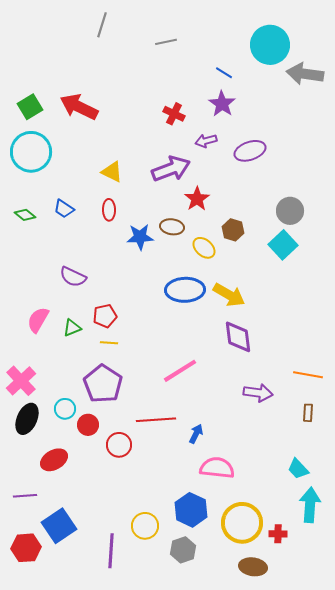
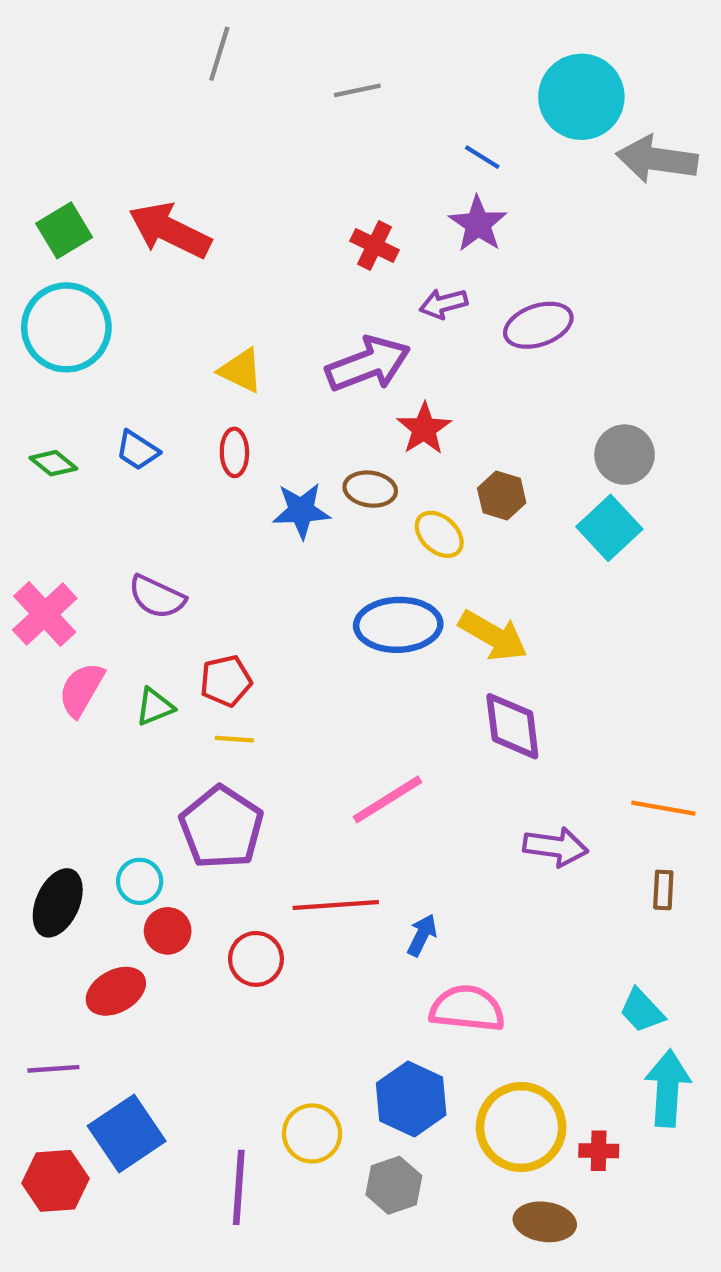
pink cross: (21, 381) -> (45, 614), moved
red circle: (88, 425) -> (168, 931), moved

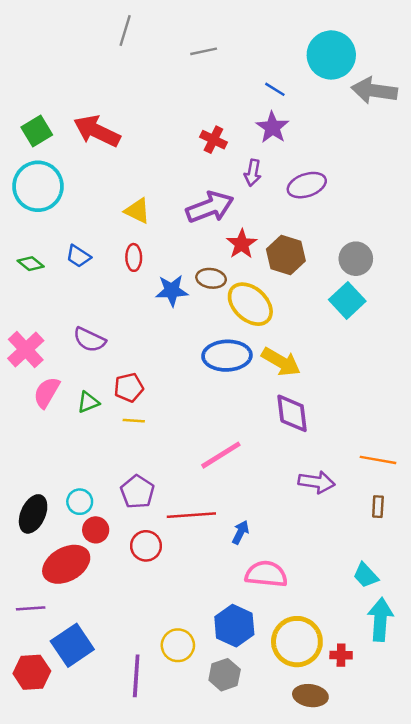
purple arrow: (443, 304) -> (253, 173), turned -65
brown hexagon: (502, 496) -> (286, 255), moved, size x1.4
yellow ellipse: (439, 534) -> (250, 304), size x1.6
purple pentagon: (221, 827) -> (137, 492), moved, size x0.7
red ellipse: (116, 991) -> (66, 564), size x1.4

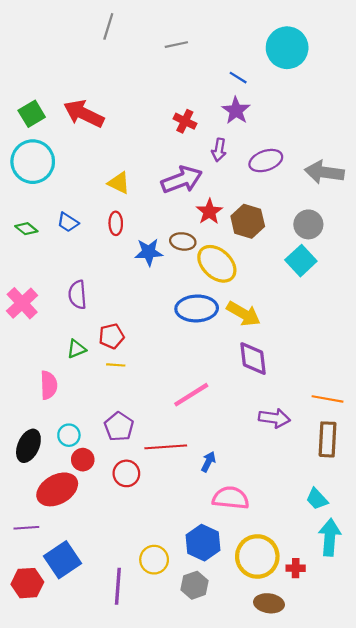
gray arrow: (374, 91) -> (324, 172), moved
purple semicircle: (90, 340) -> (77, 295), turned 60
pink semicircle: (47, 392) -> (49, 385), moved, turned 148
brown rectangle: (378, 507) -> (328, 439), size x1.8

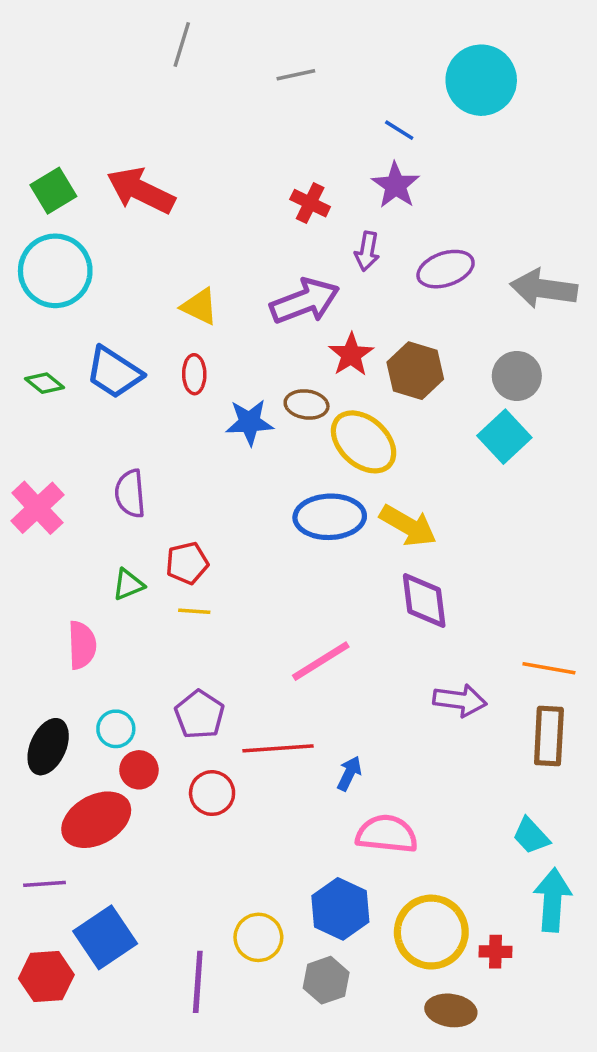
blue trapezoid: (68, 222) -> (114, 372), size x1.6

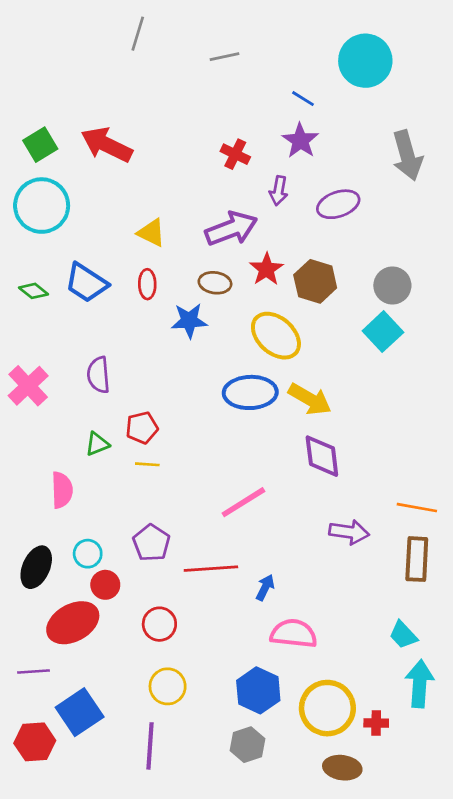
gray arrow: (544, 289) -> (407, 155), moved, turned -114
brown ellipse: (307, 404) -> (215, 283), moved
red circle: (212, 793) -> (159, 624), moved
yellow circle: (258, 937) -> (168, 686), moved

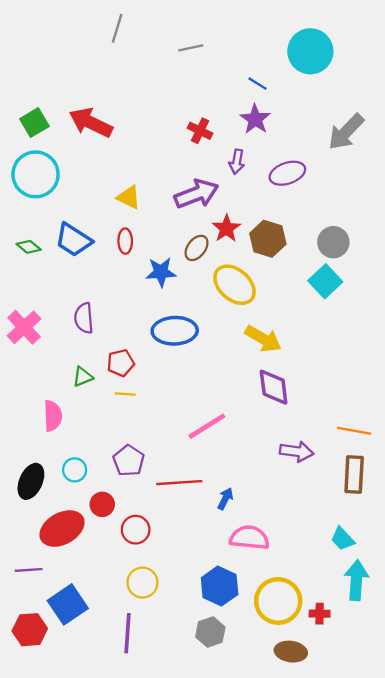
gray arrow: (407, 155) -> (346, 132), turned 60
brown ellipse: (215, 283) -> (197, 248), moved, turned -60
blue ellipse: (250, 392) -> (175, 331), moved
red circle: (105, 585) -> (102, 504), moved

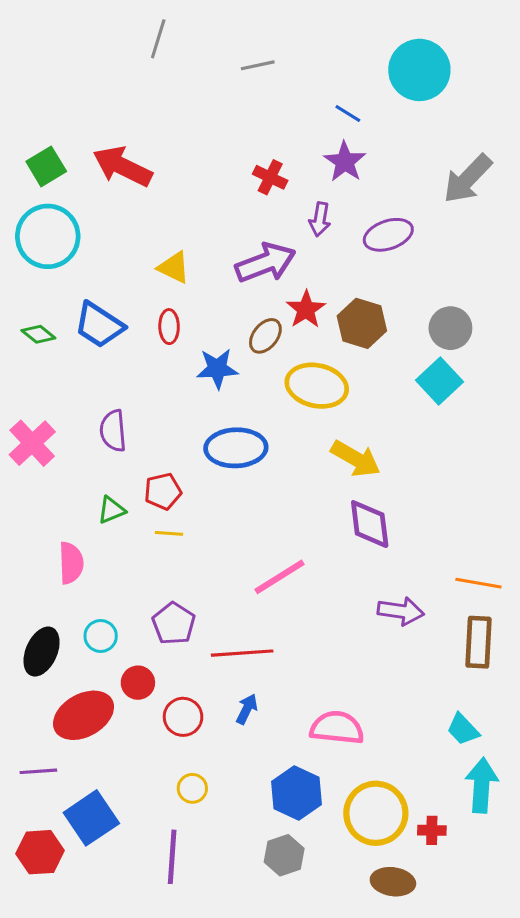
yellow ellipse: (234, 285) -> (317, 386), turned -30
blue arrow: (225, 499) -> (247, 709), moved
yellow circle: (142, 583) -> (192, 788), size x0.7

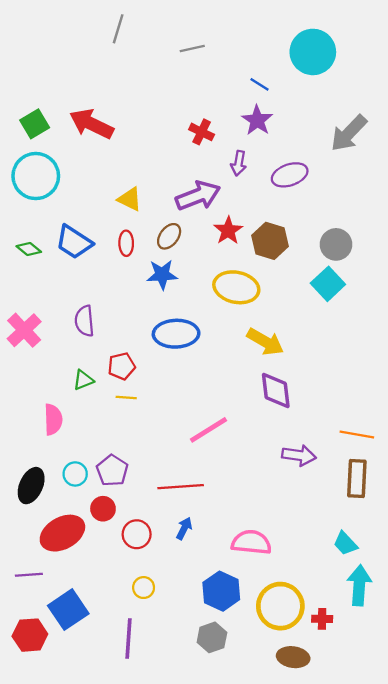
brown ellipse: (265, 336) -> (169, 236), moved
purple pentagon: (174, 624) -> (112, 470), moved

